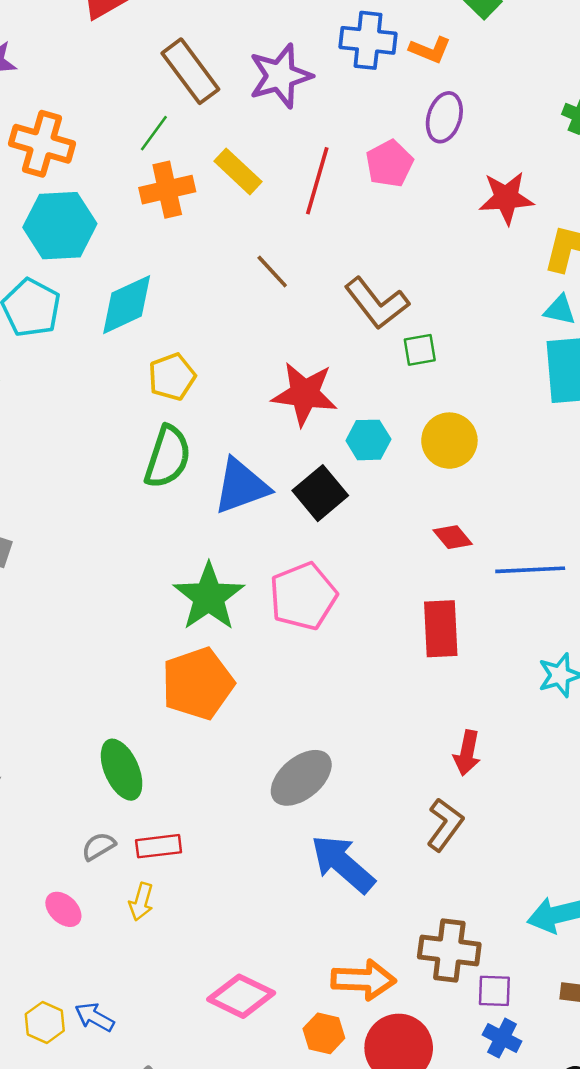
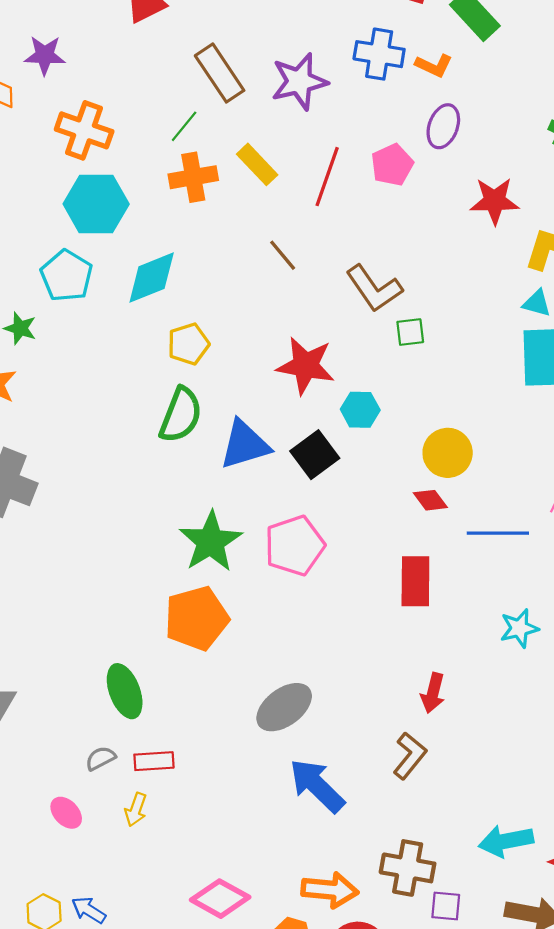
yellow circle: (449, 441) -> (448, 453), moved

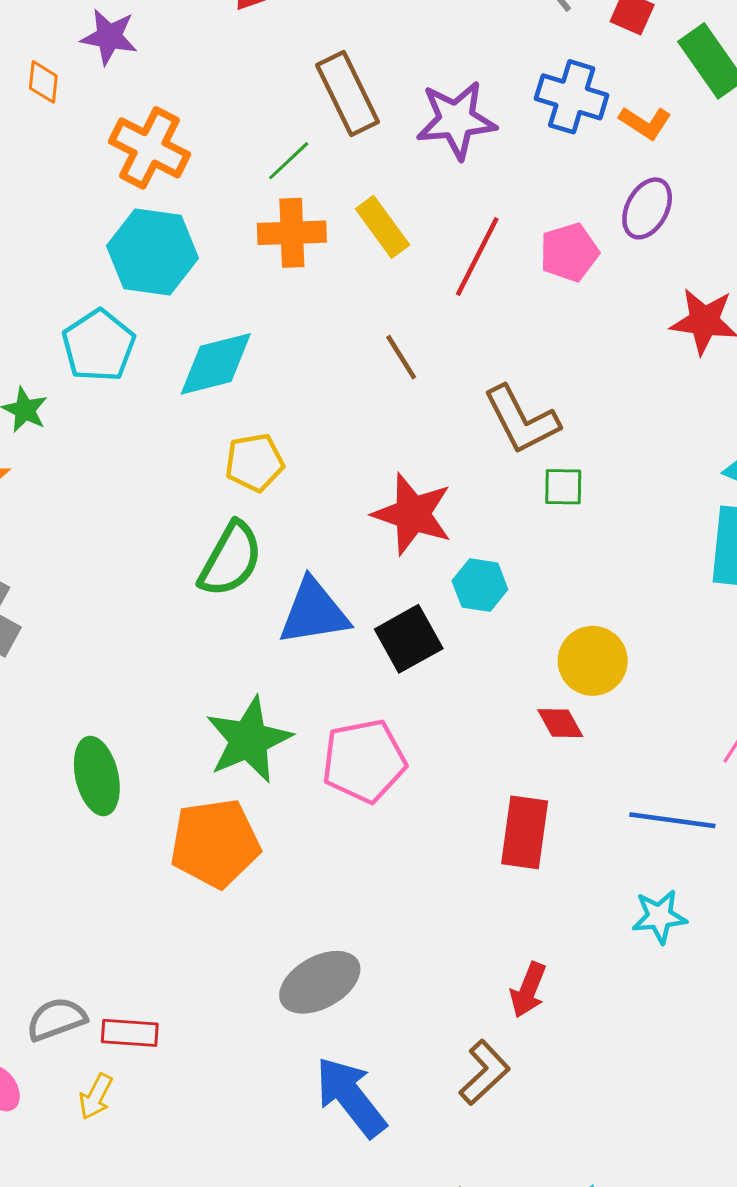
blue line: (498, 533) -> (672, 820), moved
green ellipse: (125, 691) -> (97, 776), moved
gray semicircle: (100, 758) -> (56, 1019), size x1.4

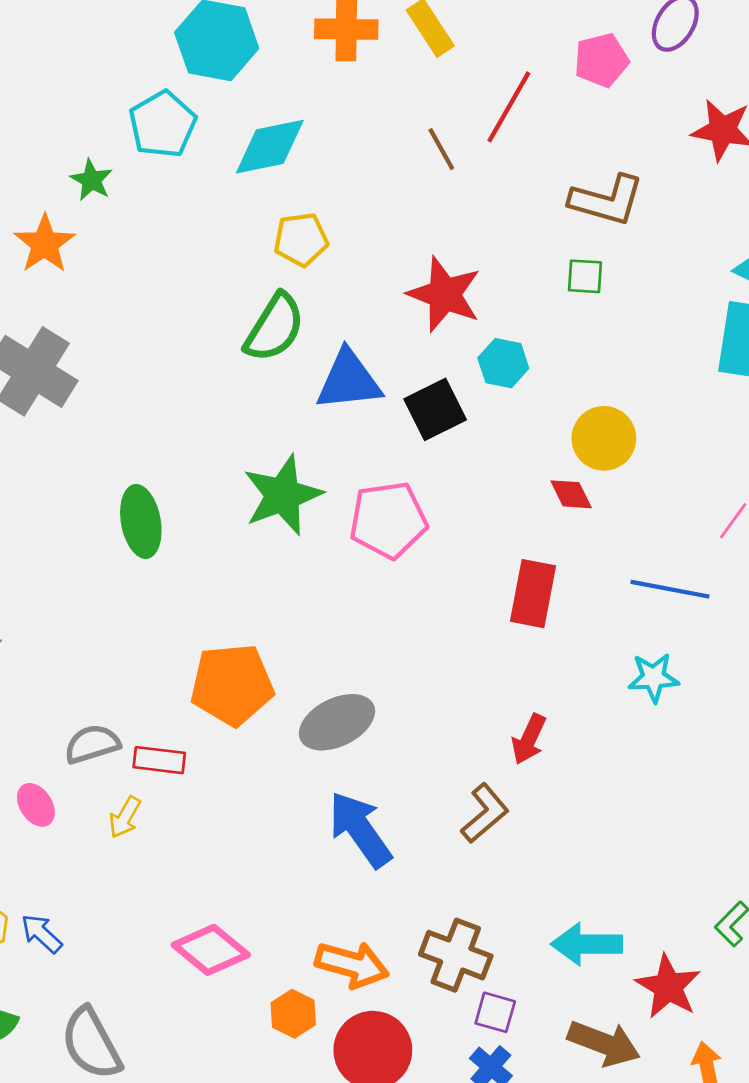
red line: (477, 257) -> (509, 107), moved
brown L-shape: (521, 420) -> (607, 200), moved, turned -50
orange pentagon: (215, 843) -> (232, 685), moved

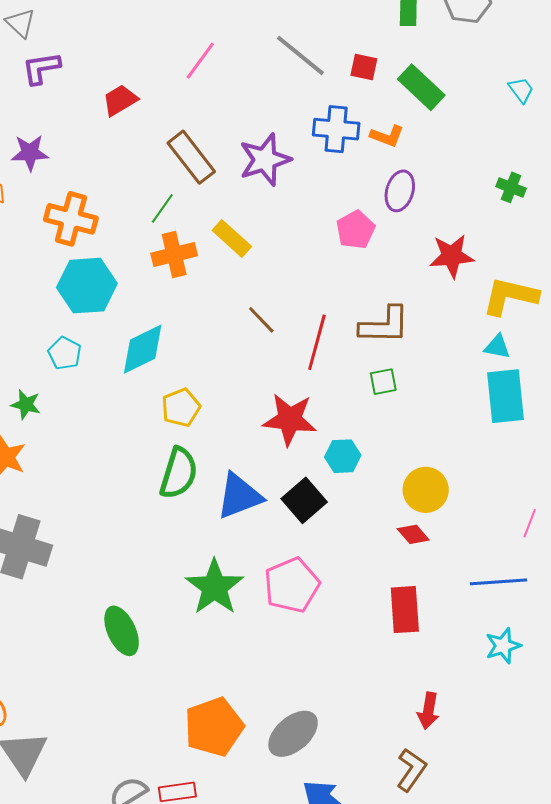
red line: (509, 107) -> (317, 342), moved
cyan pentagon: (163, 124) -> (65, 353), size x0.7

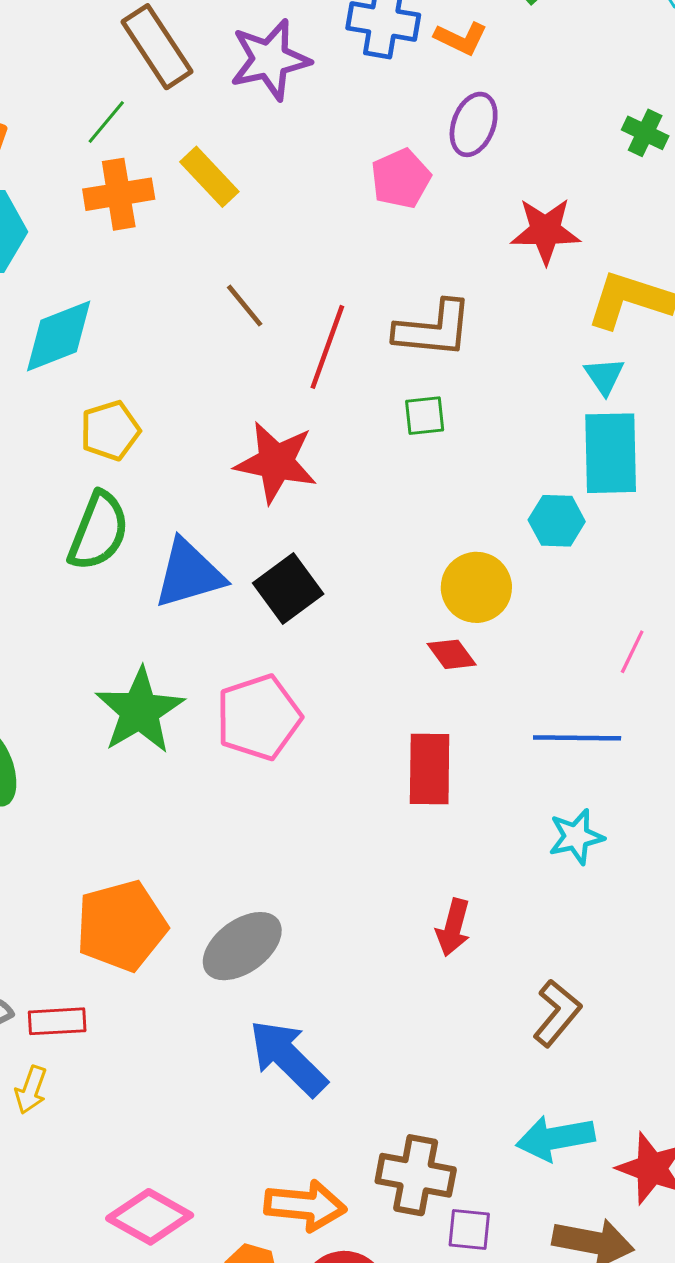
cyan triangle: (497, 347) -> (604, 376), turned 40
cyan hexagon: (343, 456) -> (557, 521), moved
brown L-shape: (411, 770) -> (557, 1013), moved

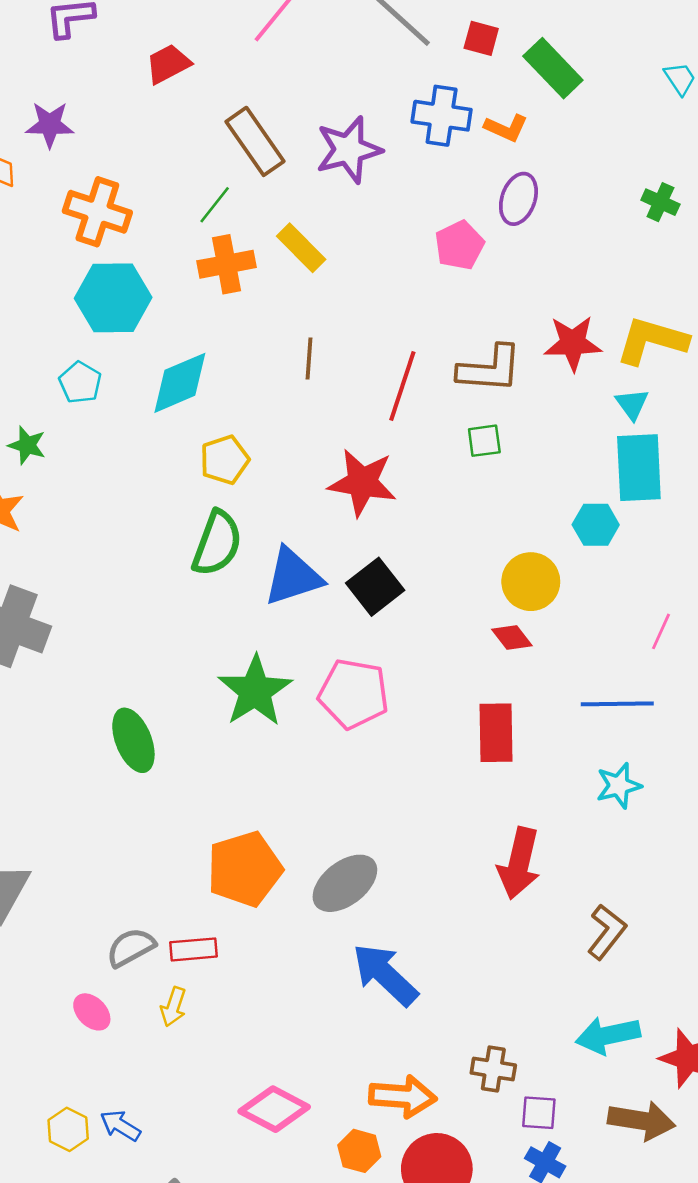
red star: (545, 231) -> (573, 343), moved
brown line: (245, 306) -> (309, 359), moved, turned 45
pink pentagon: (259, 717) -> (354, 694), turned 30
red arrow: (453, 927) -> (519, 863), size x1.5
brown cross: (416, 1175) -> (493, 1069), size x0.7

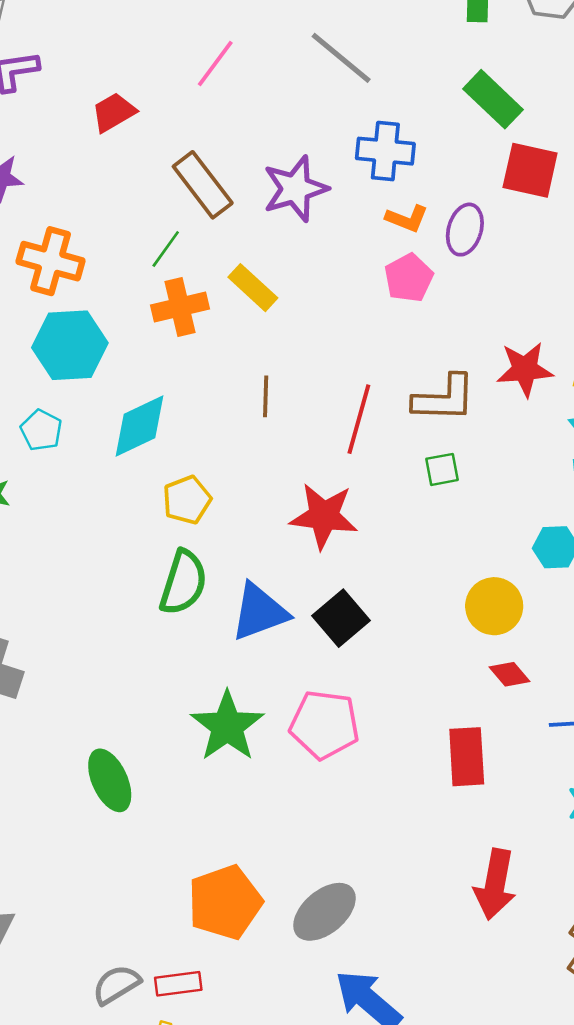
red square: (481, 38) -> (530, 170), moved, size x1.6
orange L-shape: (506, 128) -> (407, 219), moved
red diamond: (512, 637) -> (509, 674), moved

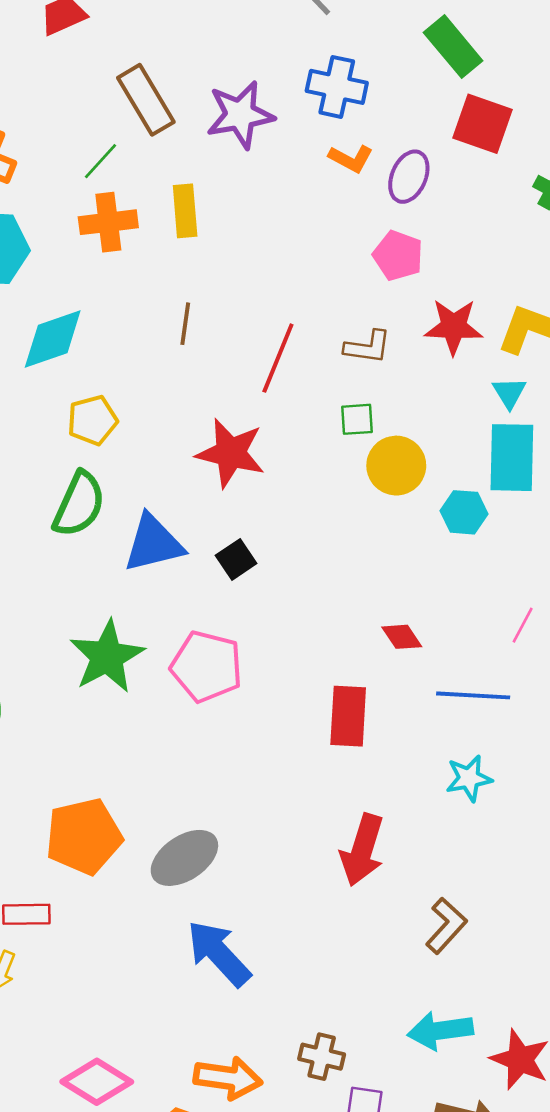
pink pentagon: (409, 278) -> (398, 256), moved, turned -30
yellow rectangle: (253, 288) -> (185, 211), turned 36
brown L-shape: (444, 398) -> (368, 347), size x0.7
yellow circle: (494, 606) -> (396, 466), moved
black square: (341, 618) -> (236, 559), size x0.7

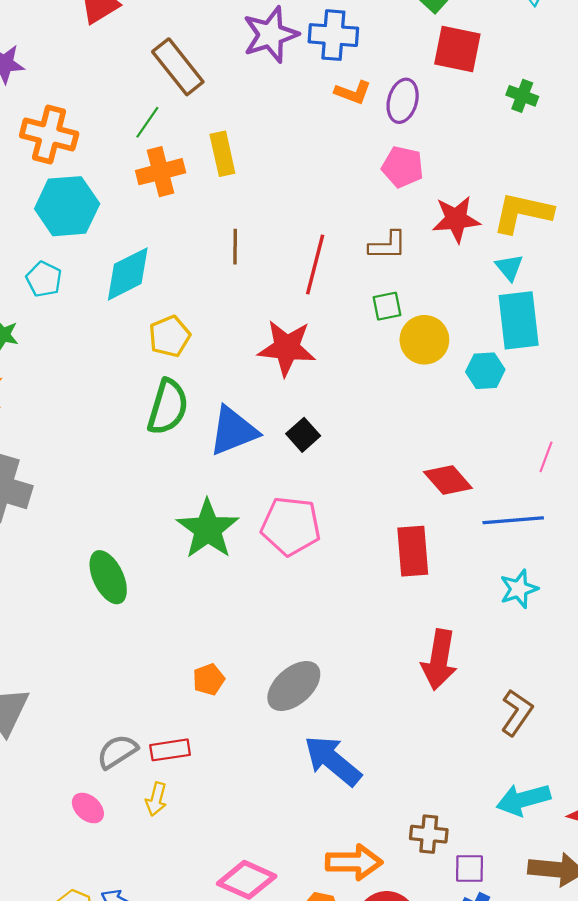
purple star: (240, 115) -> (271, 35), moved
red diamond: (402, 637) -> (448, 480), size x1.4
orange pentagon: (84, 836) -> (209, 679), size x0.5

